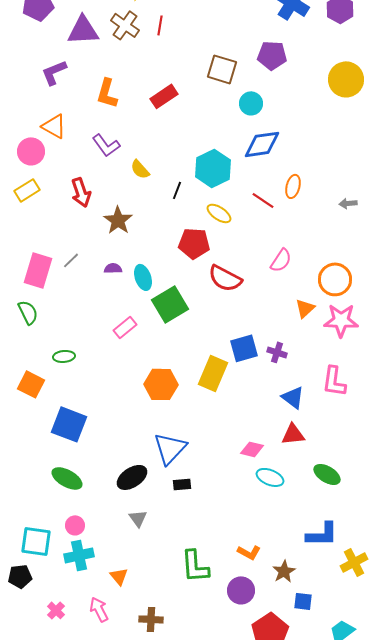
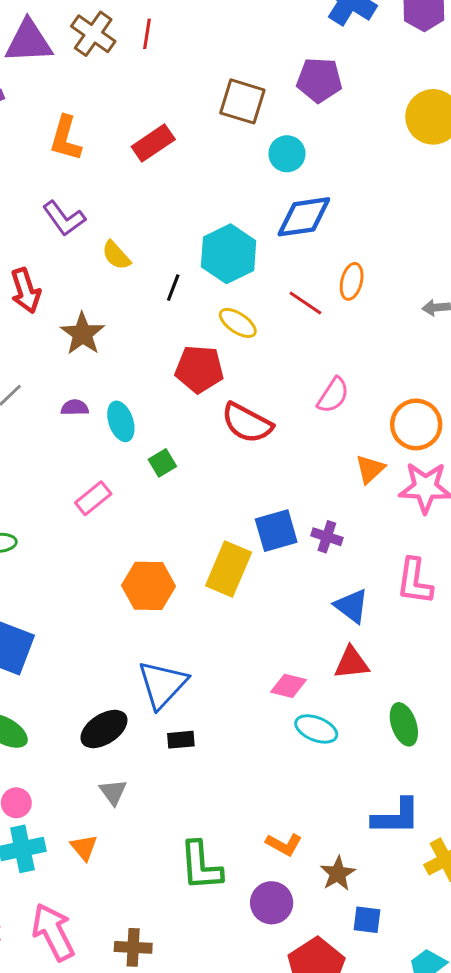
green square: (170, 304) -> (162, 463), size x0.5
green ellipse: (327, 474) -> (404, 724), turned 40
orange triangle: (119, 576) -> (84, 847), moved
pink arrow: (99, 609) -> (53, 932), size x1.5

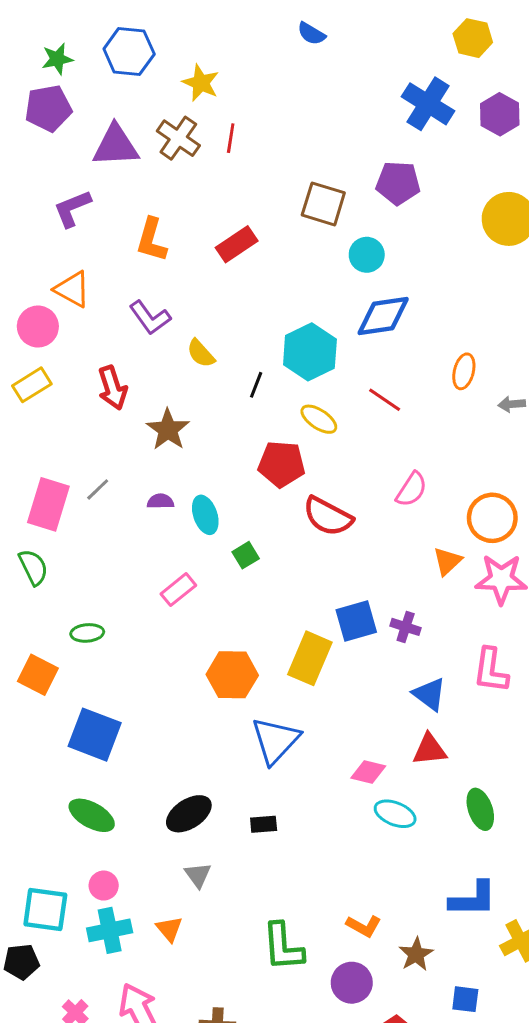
orange ellipse: (352, 281) -> (464, 371), moved
blue triangle: (162, 684) -> (276, 741), moved
blue square: (367, 920) -> (465, 999), moved

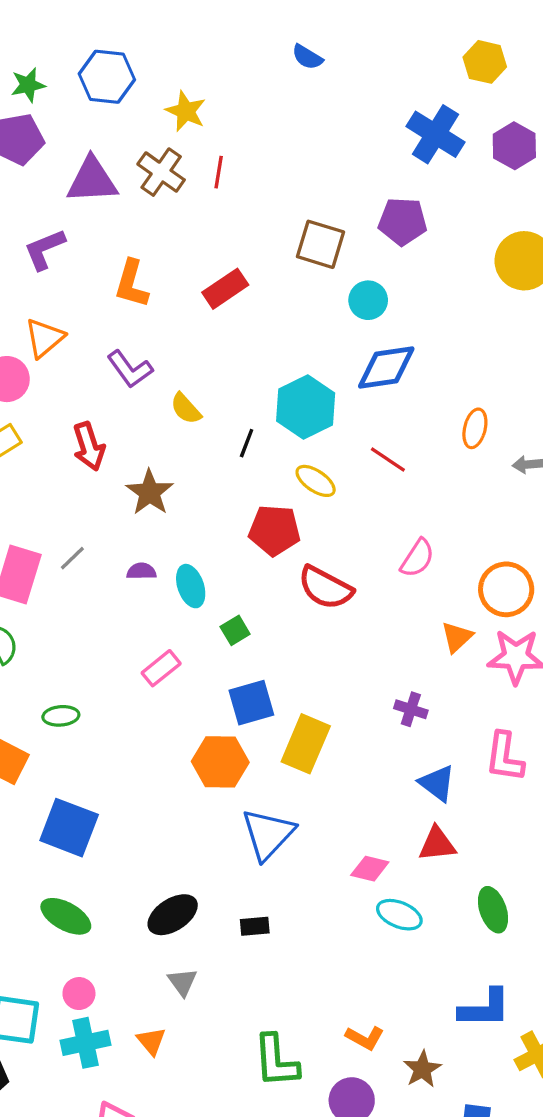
orange triangle: (72, 289) -> (44, 338), turned 51
blue square: (356, 621) -> (251, 703), moved

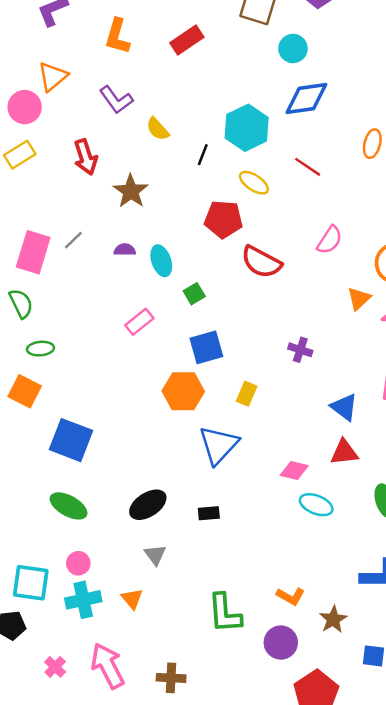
purple cross: (411, 709) -> (300, 350), moved
green ellipse: (61, 716) -> (40, 349), moved
yellow rectangle: (306, 744) -> (247, 394), moved, size x0.6

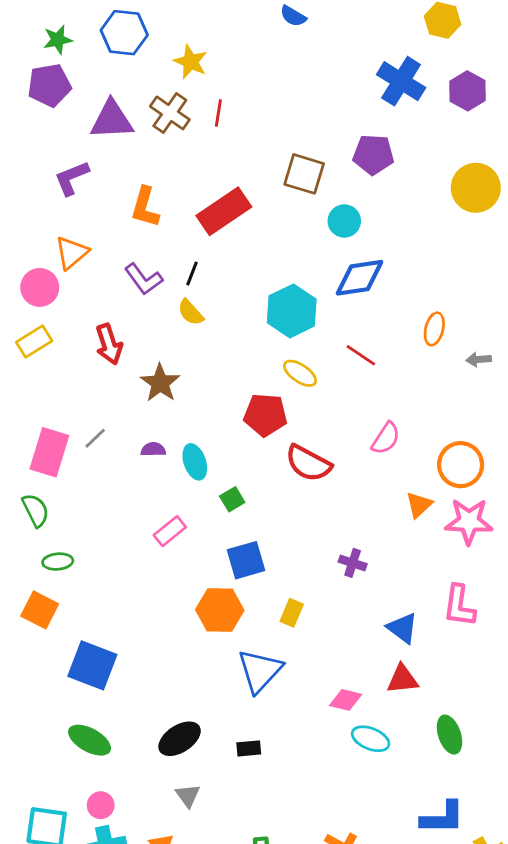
red rectangle: (187, 40) -> (224, 211), size x1.4
black line: (203, 155) -> (192, 274), moved

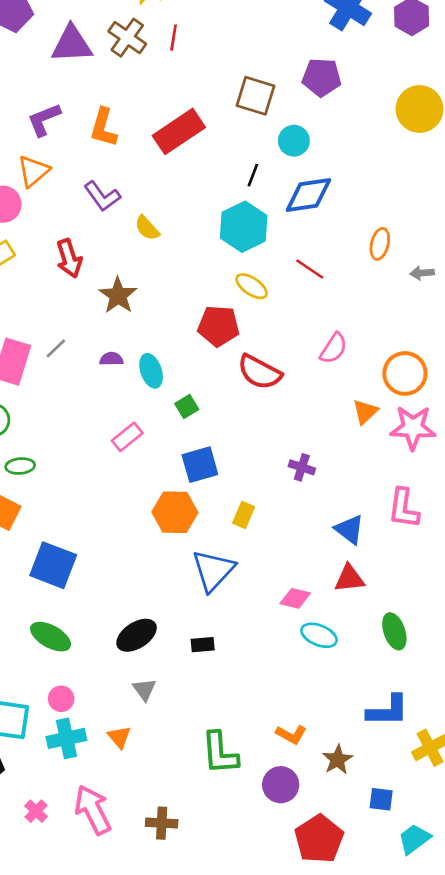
purple L-shape: (72, 178) -> (44, 120), moved
black line: (192, 274) -> (253, 175), moved

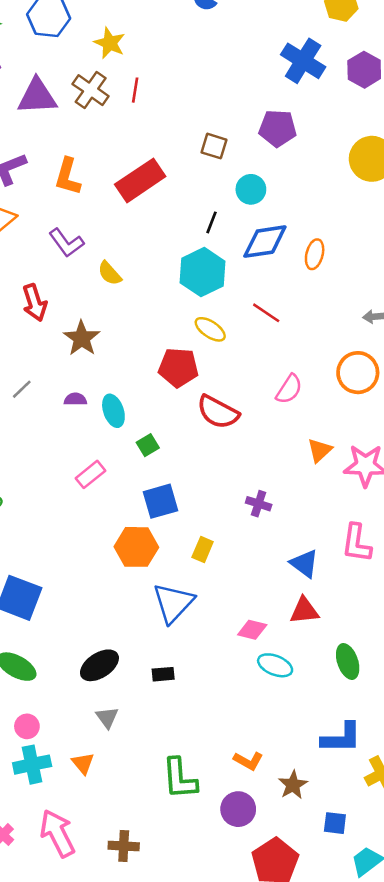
brown square: (256, 96) -> (214, 146), size x0.7
orange ellipse: (380, 244) -> (315, 254), moved
orange circle: (405, 373) -> (358, 373), moved

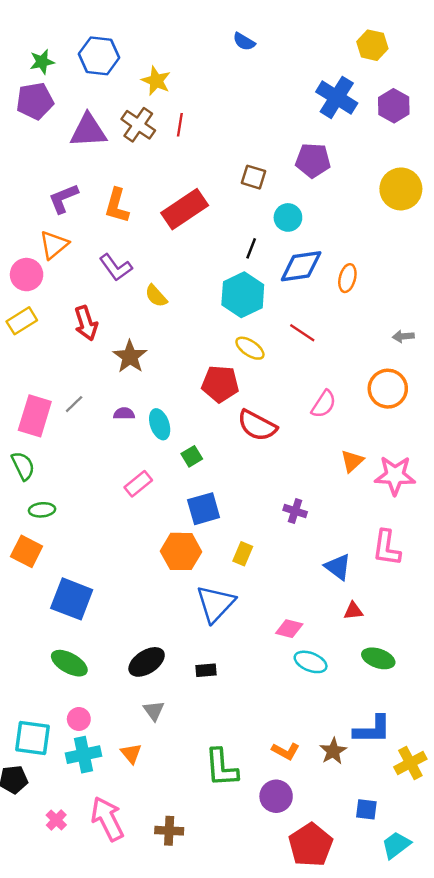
red triangle: (304, 611) -> (353, 611), moved, size x0.7
green ellipse: (348, 661) -> (378, 658), turned -52
brown star: (293, 785) -> (333, 751), moved

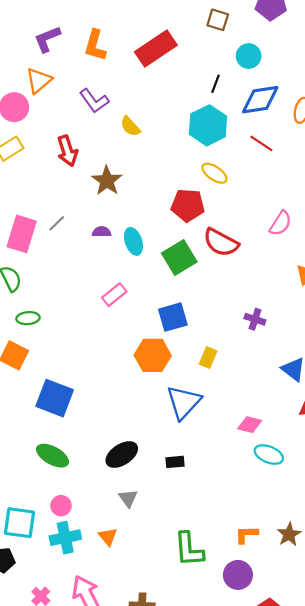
red line: (302, 333) -> (261, 143), moved
green square: (192, 456) -> (179, 257), moved, size x1.8
orange L-shape: (286, 751) -> (246, 534), turned 150

